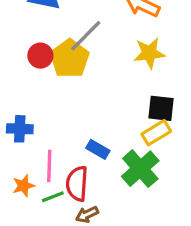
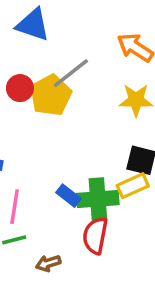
green cross: (140, 169) -> (98, 199), moved, turned 30
red semicircle: (77, 184) -> (95, 236), moved

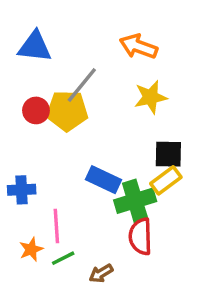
yellow pentagon: (51, 95) -> (67, 111), turned -30
blue rectangle: (69, 196) -> (104, 180), moved, size x1.4

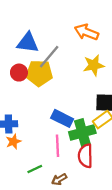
blue triangle: (35, 47) -> (28, 43), moved
pink line: (56, 226) -> (58, 146), moved
orange star: (31, 249) -> (13, 142), moved

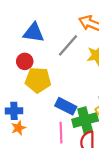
gray line: (49, 57) -> (68, 45), moved
yellow pentagon: (39, 73) -> (38, 80), moved

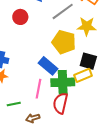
yellow pentagon: (38, 80) -> (64, 42), moved

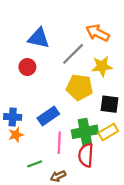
blue rectangle: (48, 66) -> (48, 116), moved, turned -66
yellow rectangle: (83, 75) -> (108, 132), moved

